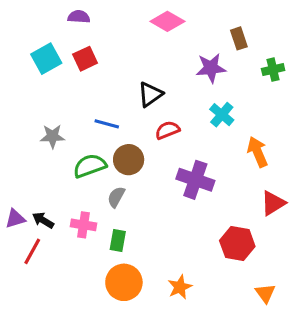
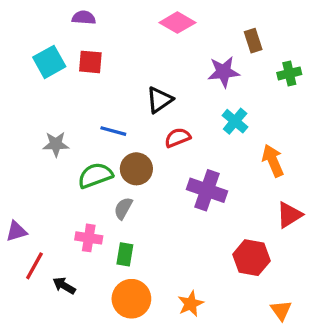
red square: (85, 59) -> (90, 62), turned 30
black arrow: (43, 220) -> (64, 286), moved

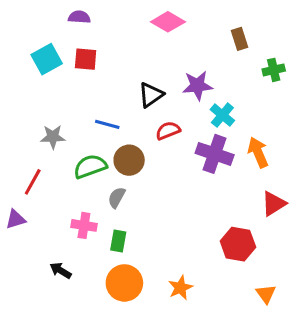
purple star: (224, 72) -> (197, 86), moved
purple cross: (207, 190) -> (215, 154), moved
red line: (34, 266) -> (33, 182), moved

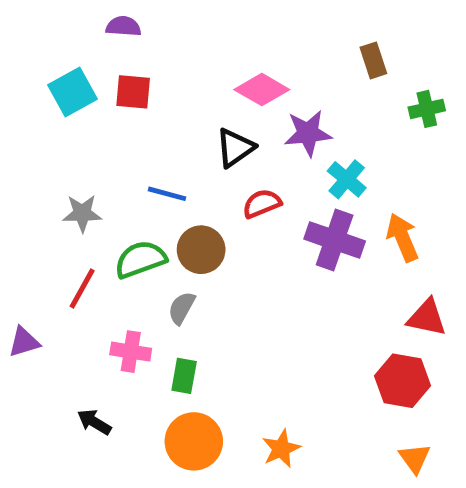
pink diamond: (168, 22) -> (262, 90), moved
red line: (33, 182) -> (82, 289), moved
red triangle: (274, 204) -> (427, 318), turned 44
red hexagon: (238, 244) -> (403, 381), moved

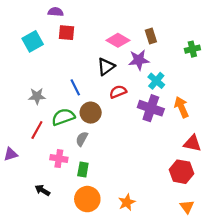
brown rectangle: (373, 60) -> (151, 36), moved
red square: (133, 92) -> (67, 33), moved
blue line: (167, 194) -> (75, 87), turned 49

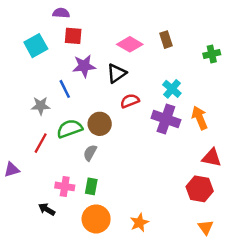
purple star: (139, 60) -> (84, 66), moved
blue line: (75, 87) -> (65, 89), moved
pink cross: (59, 159) -> (65, 186), moved

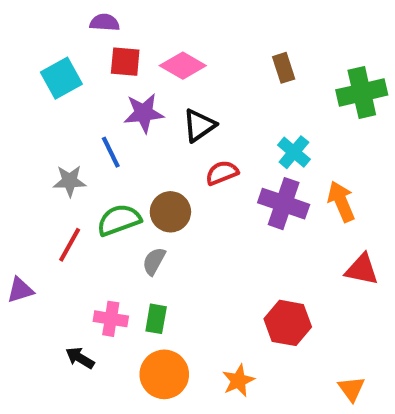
pink diamond: (130, 44) -> (183, 66), moved
green cross: (212, 54) -> (362, 92), size x1.6
red hexagon: (200, 189) -> (288, 323), moved

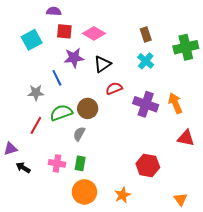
cyan cross: (294, 152) -> (146, 61), moved
black arrow: (80, 358) -> (23, 168), moved

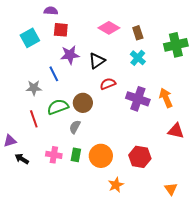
pink diamond: (94, 33) -> (109, 28), moved
red line: (36, 125) -> (34, 119), turned -48
orange circle: (84, 192) -> (101, 156), moved

